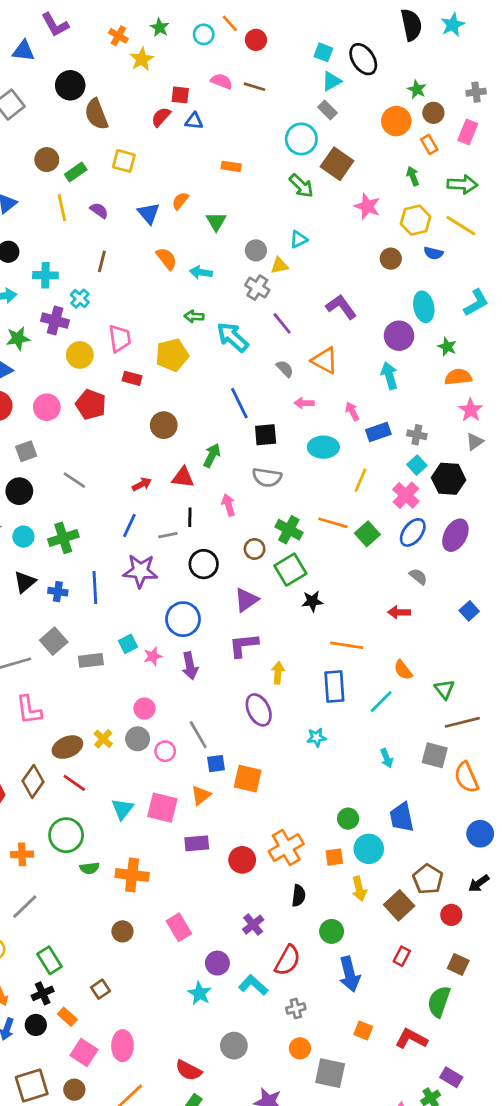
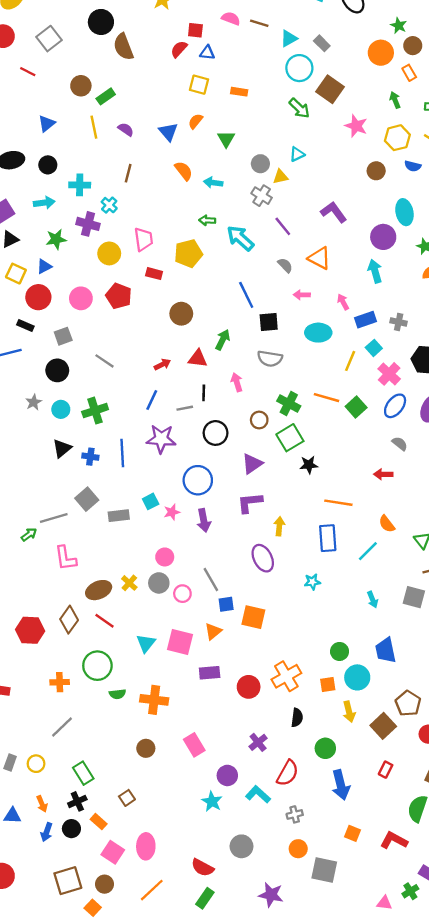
cyan triangle: (332, 81) -> (289, 39), moved
yellow square: (124, 161) -> (199, 85), moved
cyan square: (417, 465) -> (374, 348), moved

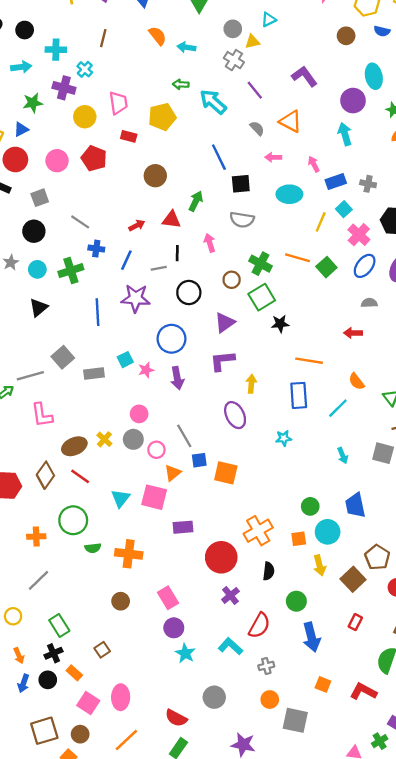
gray semicircle: (400, 444) -> (369, 303), turned -42
blue cross: (90, 457) -> (96, 249), moved
orange triangle: (213, 631) -> (173, 473), moved
red circle: (249, 687) -> (221, 557), moved, size x1.4
purple circle: (227, 775) -> (174, 628), moved

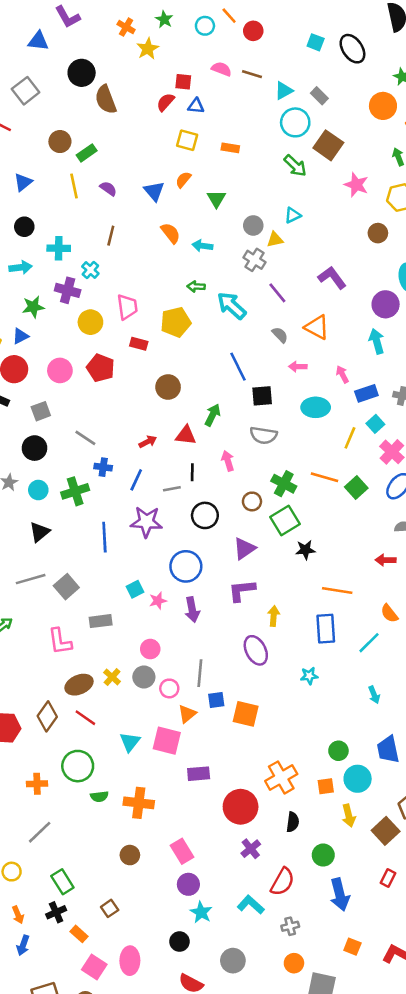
gray rectangle: (94, 373) -> (101, 621), moved
gray line: (30, 376) -> (31, 579), moved
pink L-shape: (42, 415) -> (60, 641), moved
gray line: (184, 436) -> (200, 673), turned 35
black circle: (48, 680) -> (179, 942), moved

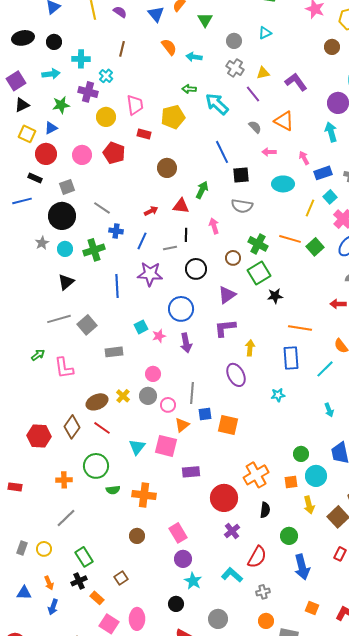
yellow triangle: (275, 239) -> (263, 73), moved
black circle: (34, 448) -> (62, 216), size x1.4
pink L-shape: (60, 641) -> (64, 368), moved

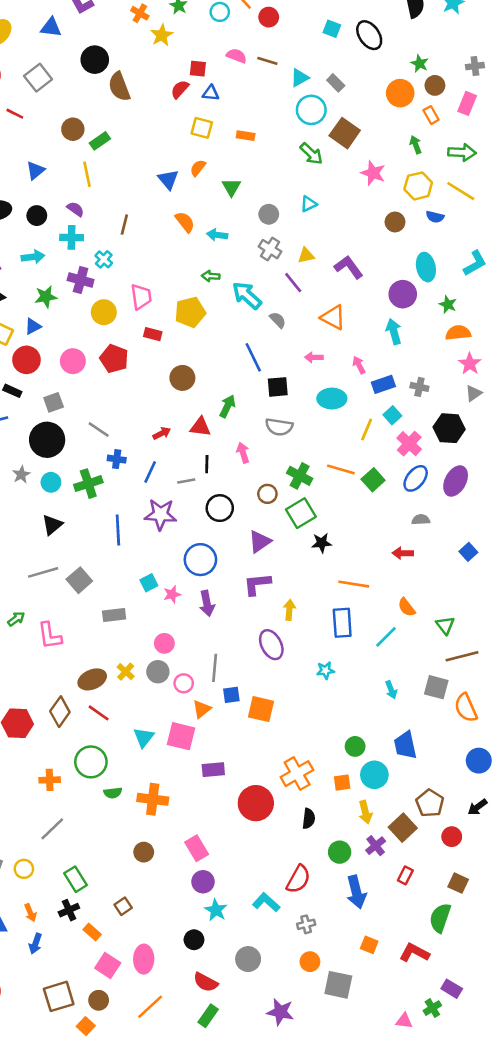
purple semicircle: (120, 12) -> (75, 209), moved
gray semicircle: (255, 127) -> (278, 320), moved
purple cross: (232, 531) -> (376, 846), moved

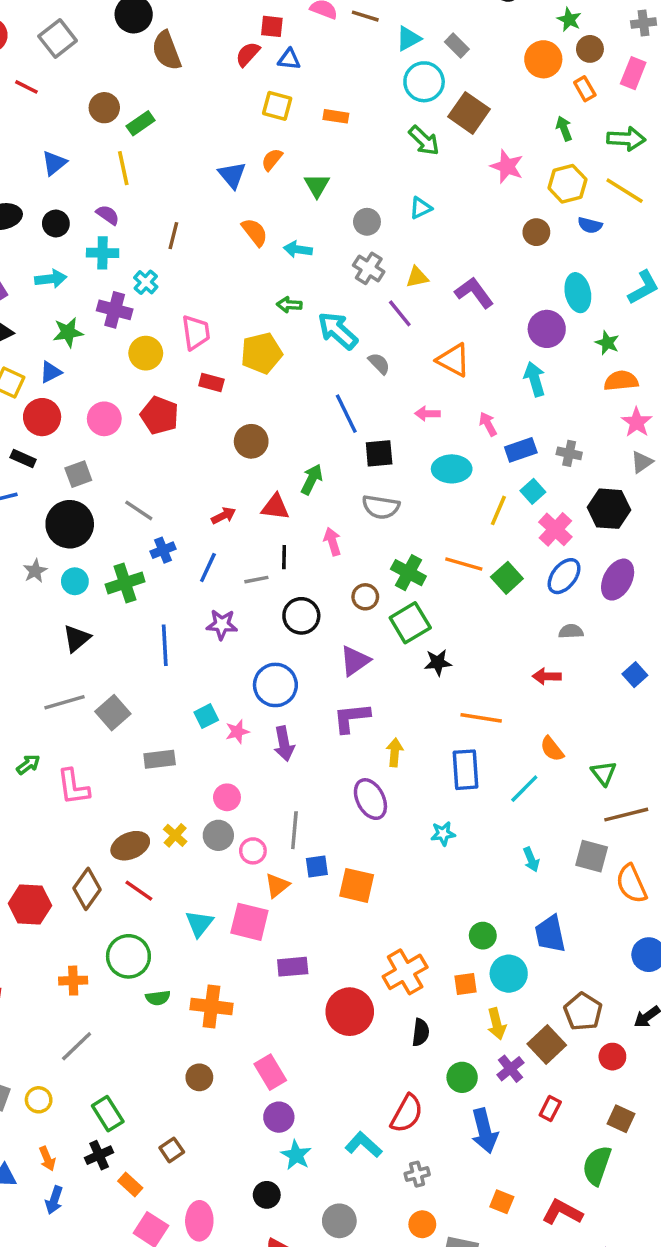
blue cross: (117, 459) -> (163, 550), turned -30
purple star: (160, 514) -> (222, 624), size x0.7

